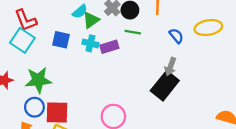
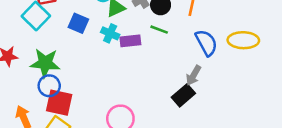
blue semicircle: (176, 36) -> (206, 43), size x1.5
black rectangle: (165, 86) -> (183, 95), size x0.7
blue circle: (34, 107) -> (49, 86), moved

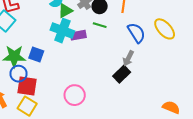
blue square: (78, 23) -> (36, 54), moved
cyan cross: (110, 33) -> (62, 31), size x1.6
yellow ellipse: (243, 40) -> (165, 29), turned 50

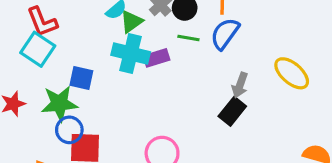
yellow ellipse: (165, 29) -> (292, 73), moved
blue semicircle: (136, 33) -> (225, 34), moved, turned -105
blue square: (36, 54) -> (81, 78), moved

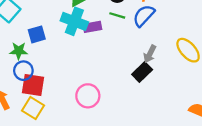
blue square: (81, 78) -> (37, 34), turned -36
green star: (59, 104) -> (19, 51), size x0.7

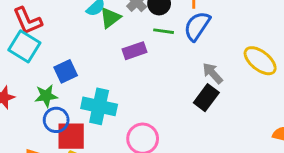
cyan cross: (74, 21) -> (99, 106), moved
gray arrow: (150, 54) -> (213, 73), turned 120

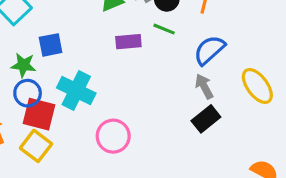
blue semicircle: (197, 26) -> (209, 50), moved
black rectangle: (206, 98) -> (206, 119), moved

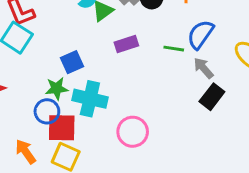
green line: (164, 29) -> (174, 49), moved
blue square: (51, 45) -> (72, 62), moved
green star: (23, 65) -> (57, 88), moved

